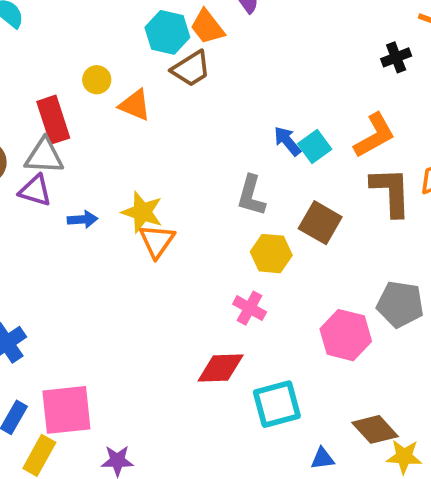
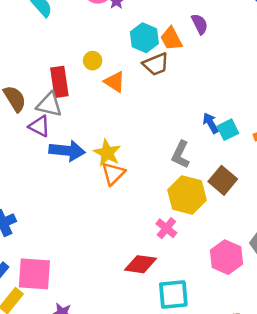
blue arrow: (82, 219) -> (67, 151), size x1.8
yellow hexagon: (271, 254) -> (187, 195), size x1.4

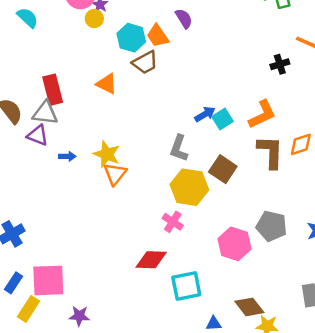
yellow circle: (93, 61) -> (94, 19), moved
blue arrow: (211, 123) -> (205, 114), turned 96
blue arrow: (67, 151) -> (67, 156), size x0.5

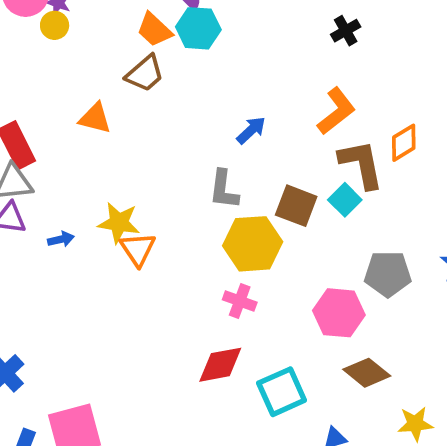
cyan hexagon: (131, 38) -> (198, 28), moved
cyan square: (223, 119) -> (345, 200), moved
brown diamond: (249, 307) -> (367, 373), moved

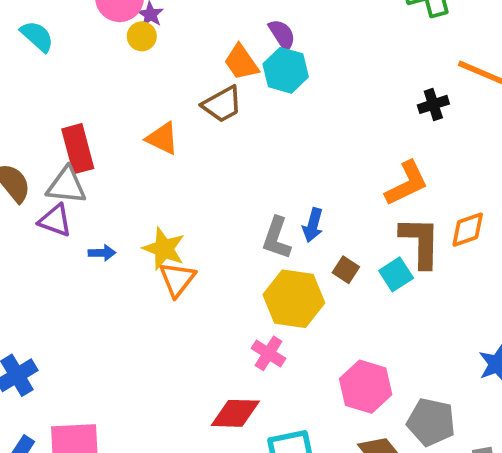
blue arrow: (251, 130) -> (313, 225), moved, turned 136
brown square: (296, 206) -> (346, 270), size x0.6
gray pentagon: (388, 274) -> (431, 422), moved

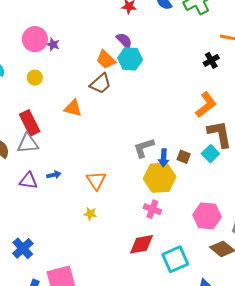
yellow circle: (142, 36) -> (35, 78), moved
purple triangle: (55, 220) -> (29, 181), moved
blue arrow: (313, 225) -> (164, 158), moved
gray L-shape: (277, 238) -> (144, 148), turned 65
yellow star: (164, 249) -> (90, 214), moved, size x0.6

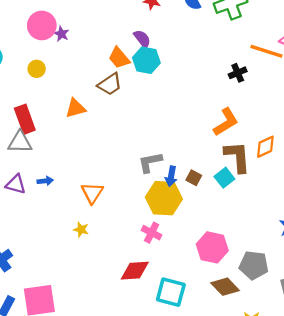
orange triangle: (73, 108) -> (75, 108), turned -36
cyan square: (175, 259) -> (171, 292), turned 32

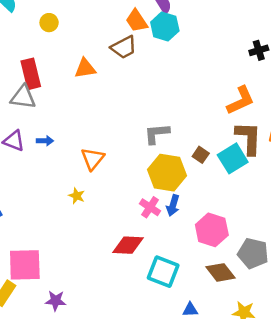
blue arrow: (171, 176) -> (173, 205), moved
cyan square: (224, 178) -> (233, 158), size x1.4

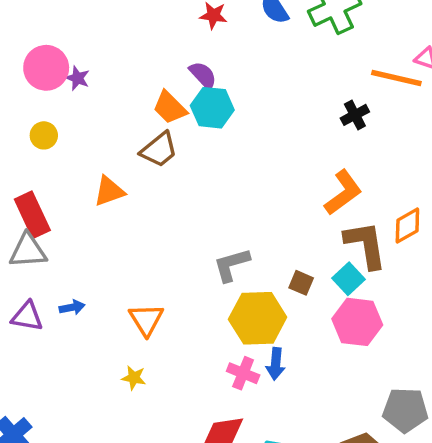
cyan square: (233, 158) -> (348, 279), size x0.7
pink hexagon: (212, 230) -> (357, 322), moved

